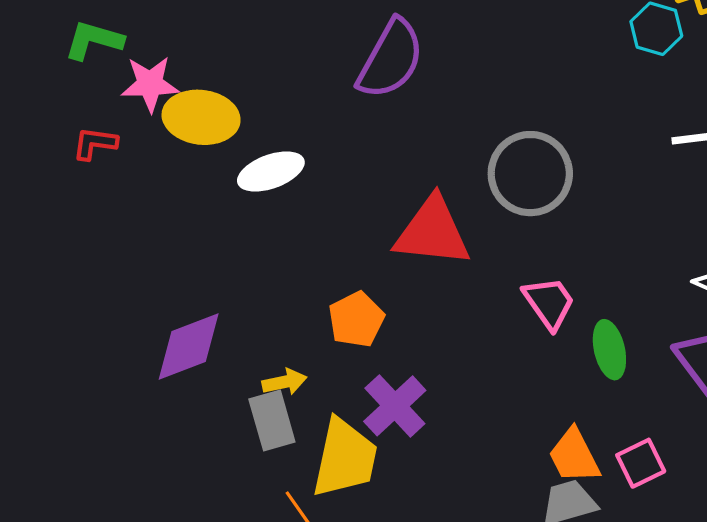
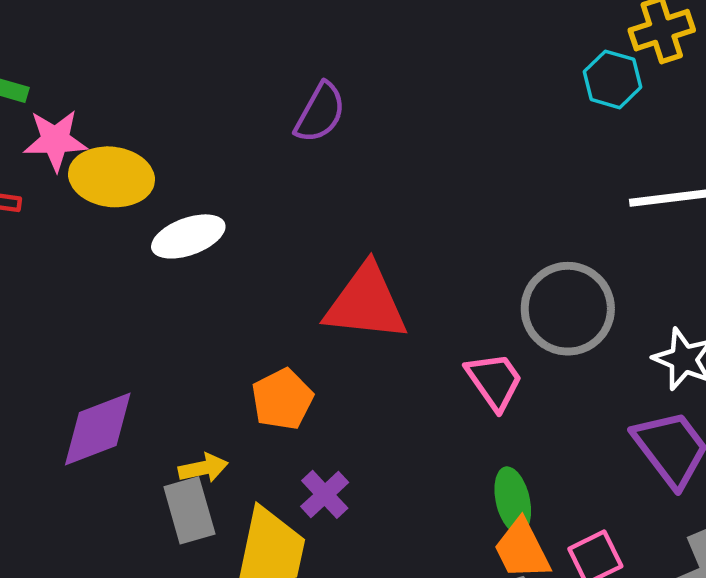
purple semicircle: (391, 59) -> (320, 113), size x0.7
gray circle: (530, 174) -> (568, 309), moved
green ellipse: (609, 350) -> (513, 500), moved
purple cross: (395, 406) -> (325, 494), size x0.7

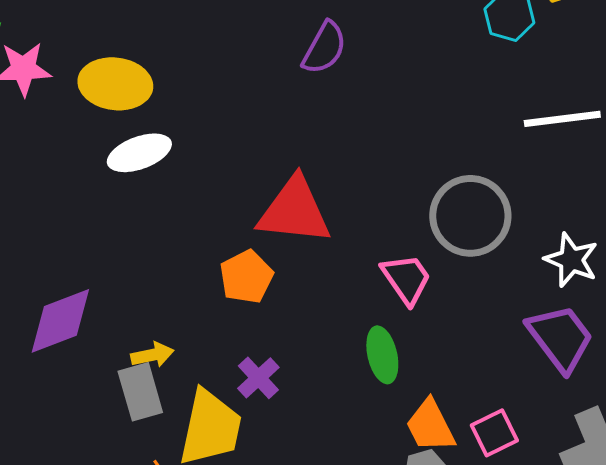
purple semicircle: (320, 113) -> (324, 48), moved
yellow ellipse: (111, 177) -> (115, 84), moved
orange pentagon: (282, 399) -> (246, 277), moved
green ellipse: (513, 500) -> (382, 355), moved

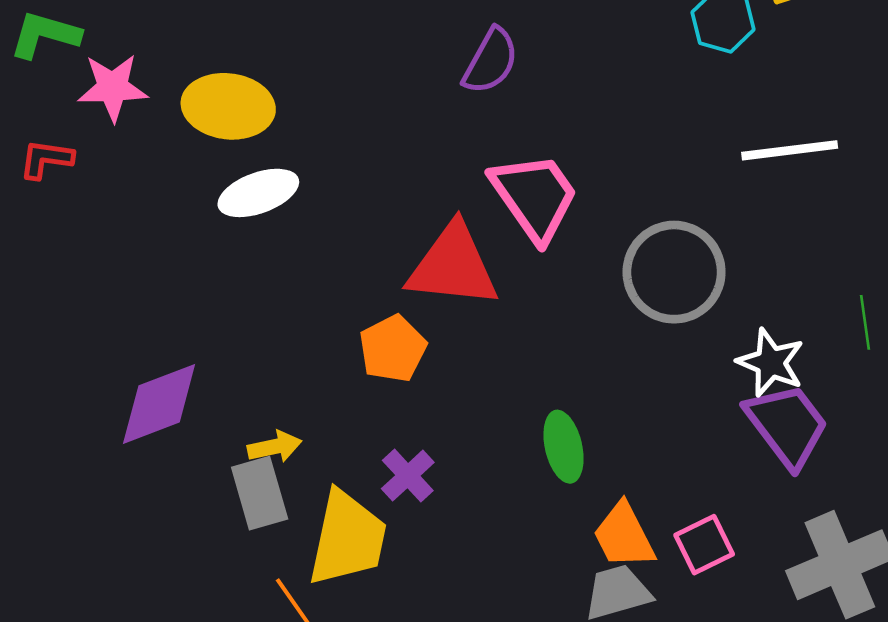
white star: (571, 260) -> (771, 363), moved
pink trapezoid: (406, 279) -> (535, 197), moved, size x1.4

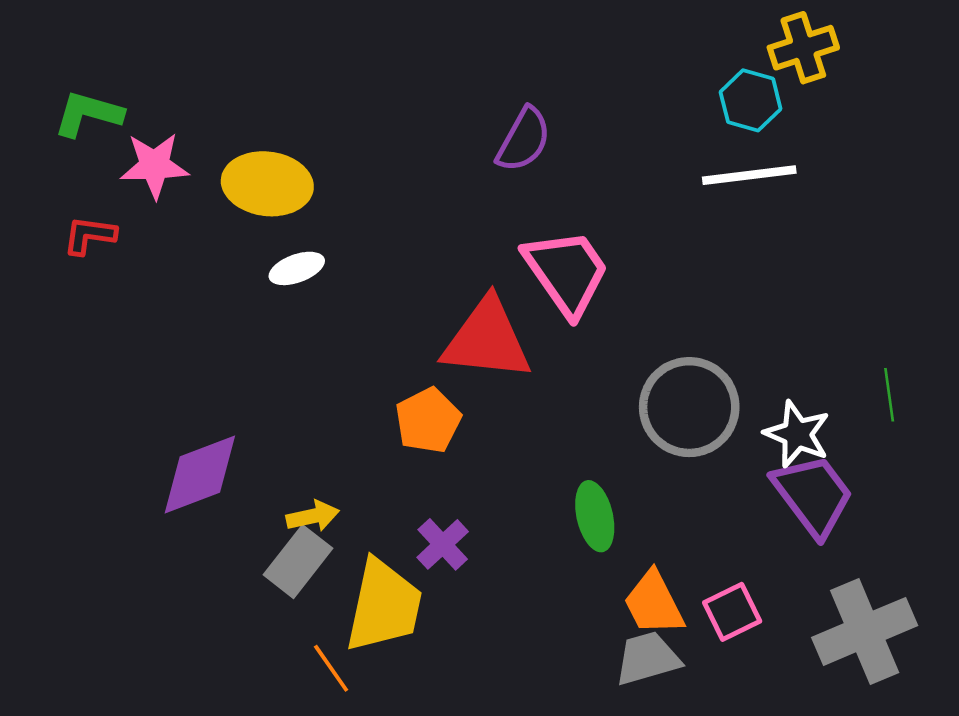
white line: (790, 150) -> (749, 175), moved
white ellipse: (258, 193) -> (297, 268), size x0.7
gray circle: (674, 272) -> (689, 407), moved
gray rectangle: (260, 493) -> (298, 562), turned 54

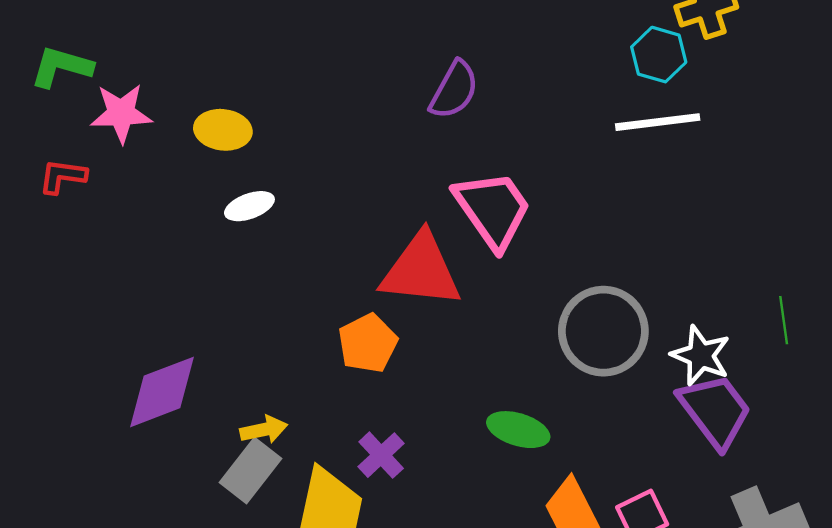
yellow ellipse: (267, 184) -> (223, 130), size x0.7
green ellipse: (595, 516) -> (518, 430), turned -60

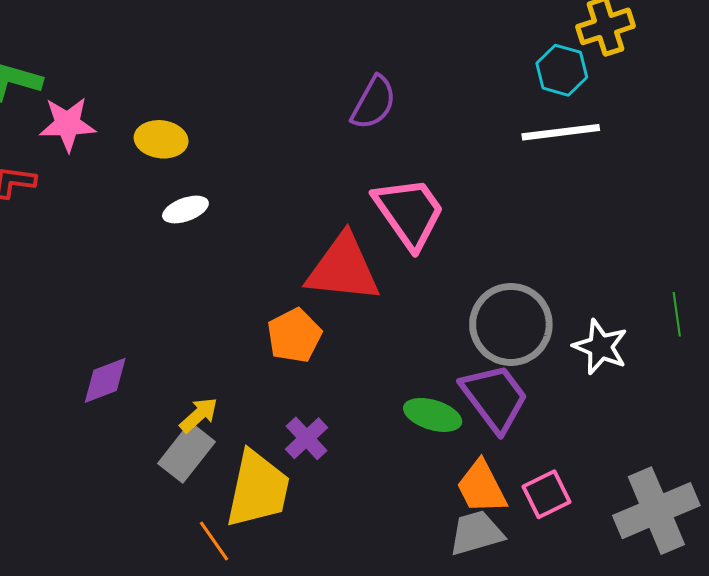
purple diamond: (162, 392) -> (105, 380), size x0.7
purple trapezoid: (715, 411) -> (495, 398), moved
yellow arrow: (264, 430) -> (199, 415), turned -30

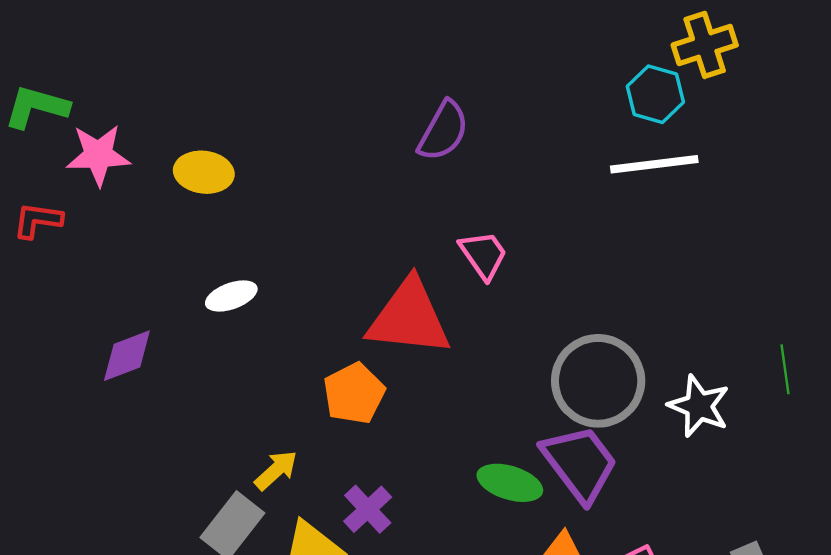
white ellipse: (185, 210) -> (231, 296), moved
pink trapezoid: (409, 213) -> (483, 255), size x0.6
purple diamond: (105, 380) -> (127, 356), moved
yellow arrow: (199, 415) -> (276, 470), moved

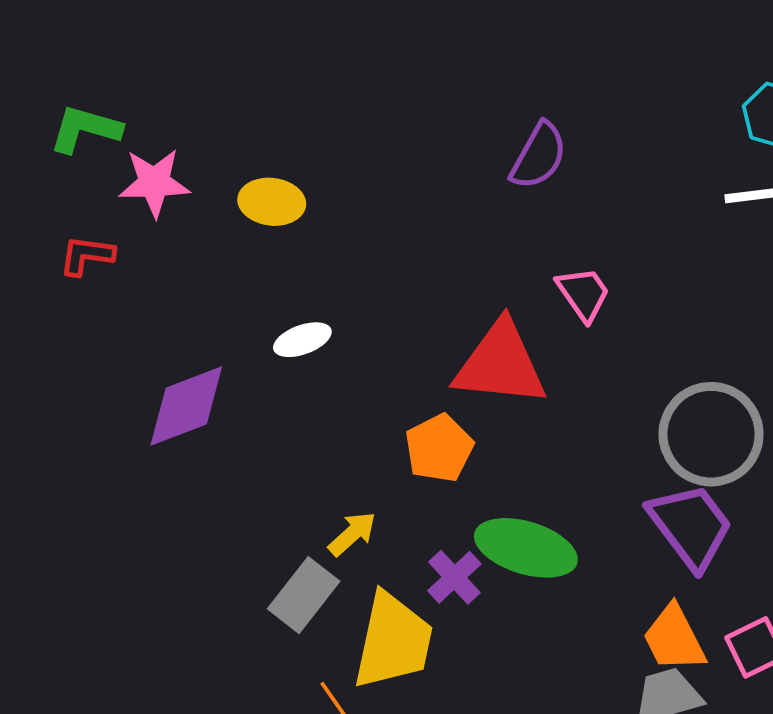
purple diamond: (127, 356) -> (186, 406), size x1.4
green ellipse: (510, 483) -> (526, 548), moved, size x1.4

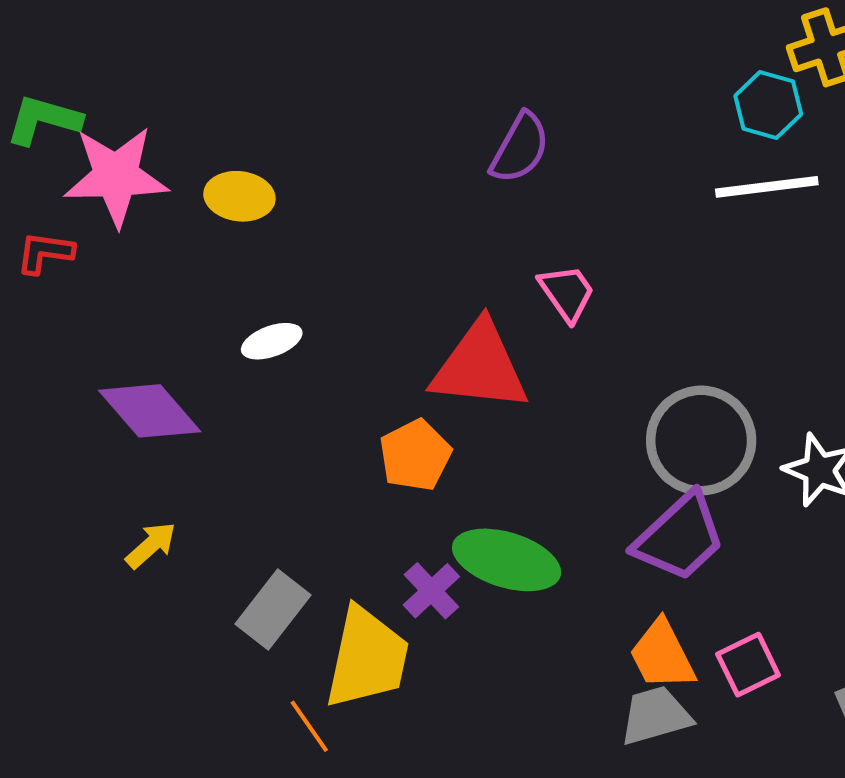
pink star: (154, 183) -> (116, 176), size x1.4
purple diamond: (186, 406) -> (150, 411), turned 70
purple trapezoid: (691, 526) -> (680, 537), turned 84
yellow arrow: (352, 534) -> (151, 545), moved

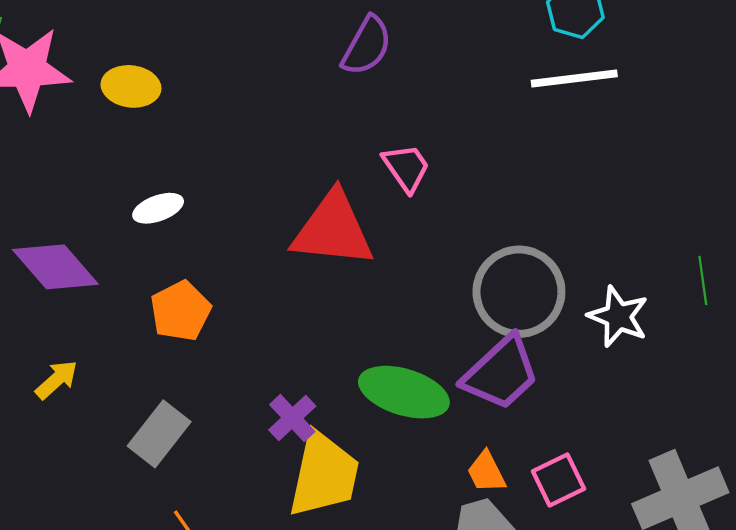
orange pentagon: (415, 455) -> (181, 311), moved
green ellipse: (507, 560) -> (404, 392), moved
orange trapezoid: (662, 655) -> (486, 472), size x0.7
yellow trapezoid: (367, 658) -> (324, 474), moved

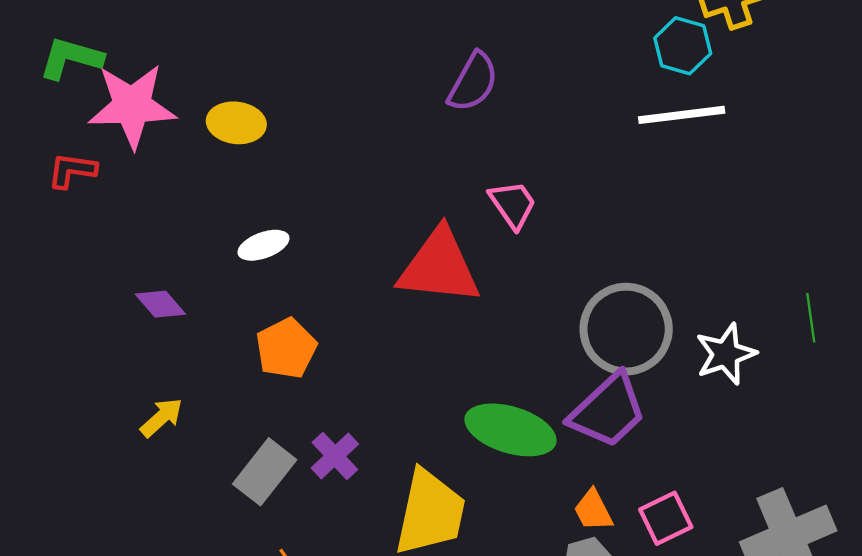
purple diamond: (55, 267) -> (160, 304), size x0.6
white star: (618, 317) -> (726, 354), turned 30
purple cross: (292, 418) -> (335, 456), moved

